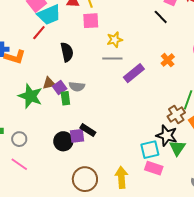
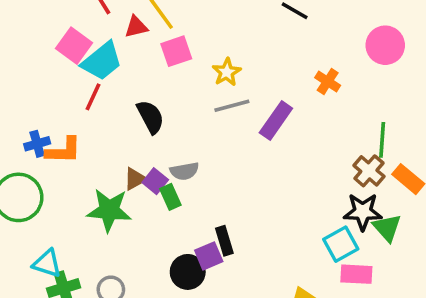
black rectangle: (88, 130) -> (224, 241), turned 56

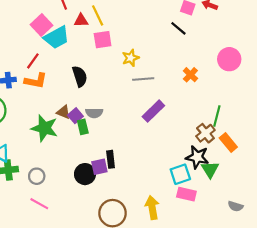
red line: (93, 97) -> (33, 61), moved
gray line: (232, 106) -> (143, 79), moved
purple rectangle: (276, 120) -> (153, 111), moved
orange L-shape: (64, 150) -> (36, 81), moved
brown triangle: (135, 179) -> (63, 112), turned 40

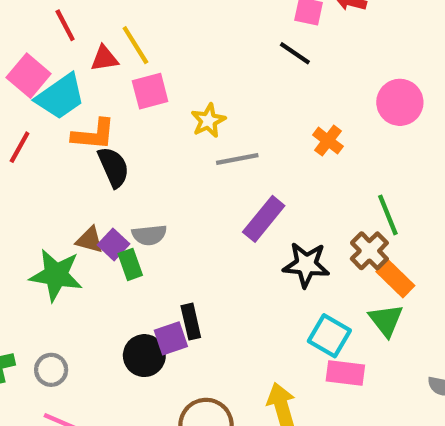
orange L-shape: (36, 81) -> (94, 134), moved
green line: (217, 116) -> (388, 215), turned -30
orange rectangle: (228, 143) -> (395, 279), moved
black star: (197, 157) -> (306, 265), moved
cyan square: (180, 174) -> (329, 336), turned -35

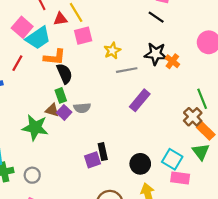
green rectangle: (130, 264) -> (61, 95), moved
black star: (306, 265) -> (156, 54), moved
black circle: (144, 356) -> (140, 164), moved

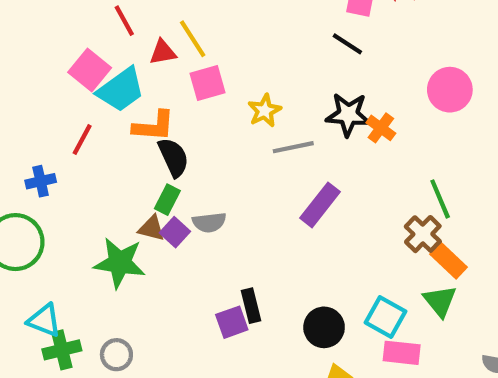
green rectangle: (61, 95) -> (167, 200), turned 48

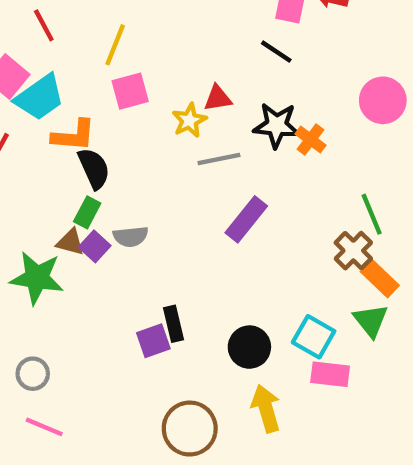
yellow line: (193, 39) -> (115, 45), turned 54
red triangle: (163, 52) -> (218, 98), moved

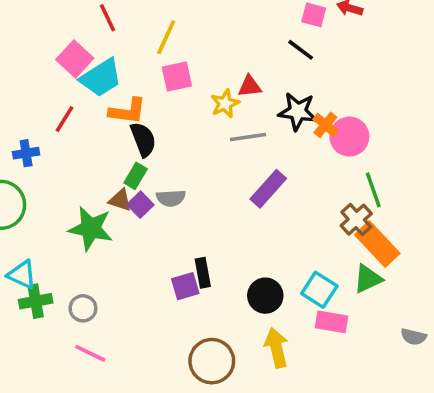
pink circle: (383, 100) -> (349, 137), moved
orange rectangle: (380, 279) -> (377, 244), size x1.4
green triangle: (371, 321) -> (368, 279), turned 40

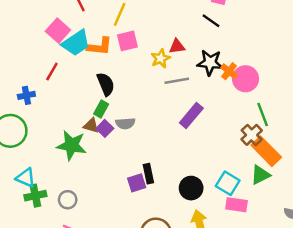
orange L-shape: (128, 111) -> (100, 46), moved

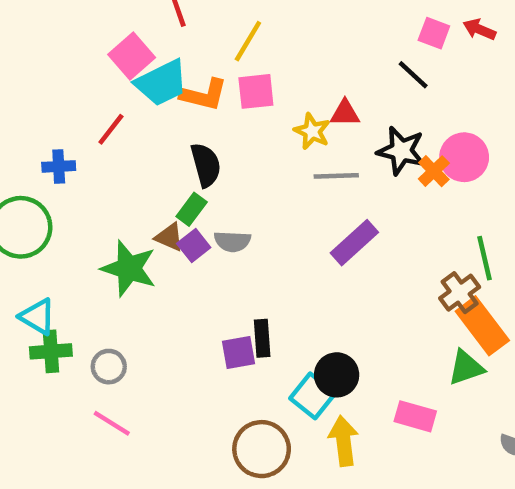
yellow star: (161, 58) -> (312, 131), turned -30
pink circle: (245, 79) -> (464, 157), moved
cyan square: (228, 183) -> (313, 396), moved

